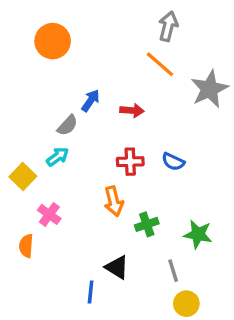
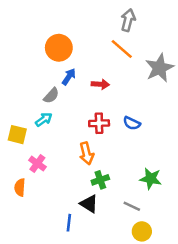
orange circle: (53, 41) -> (59, 48), moved
yellow square: (23, 176) -> (17, 135), turned -30
green cross: (147, 224) -> (100, 180), moved
gray line: (173, 271) -> (132, 206), turned -48

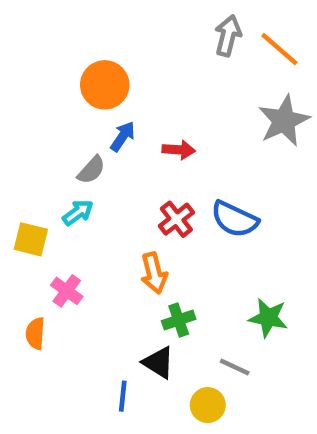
orange line: (122, 49) -> (279, 49), moved
red cross: (99, 123) -> (176, 219), turned -36
blue semicircle: (132, 123) -> (235, 219), size x1.5
yellow circle: (142, 231) -> (208, 405), moved

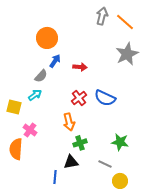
orange semicircle: (35, 333) -> (16, 149), size x1.5
black triangle: (158, 363) -> (71, 162), turned -42
yellow circle: (208, 405) -> (120, 181), moved

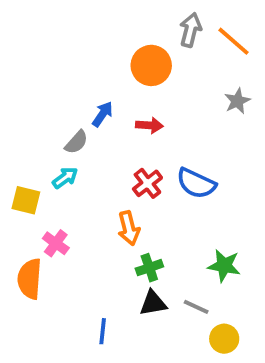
orange circle: (47, 38) -> (151, 65), moved
gray star: (127, 54) -> (237, 101), size x0.6
black triangle: (71, 162) -> (153, 303), moved

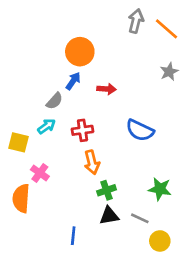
orange circle: (151, 65) -> (80, 52), moved
red cross: (147, 183) -> (82, 130), moved, turned 30

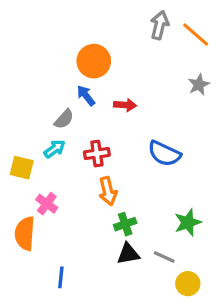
blue arrow: (73, 81) -> (86, 96), turned -72
green star: (160, 189) -> (188, 222), turned -30
blue line: (73, 236) -> (61, 277), moved

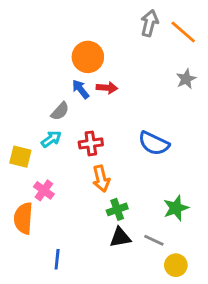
red arrow: (125, 105) -> (107, 88), moved

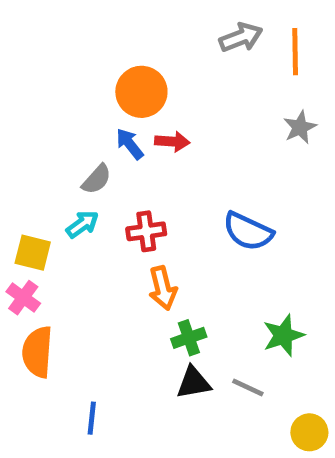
gray arrow: (149, 23) -> (241, 37), turned 55
orange line: (183, 32) -> (295, 52), turned 48
pink cross: (44, 190) -> (23, 298), moved
yellow circle: (176, 265) -> (309, 432), moved

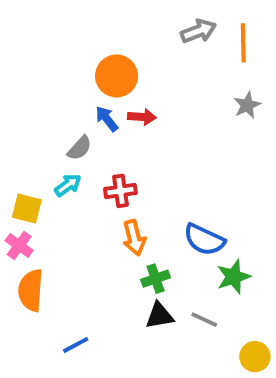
blue semicircle: (248, 231) -> (204, 240), moved
blue line: (92, 418) -> (76, 345), turned 56

